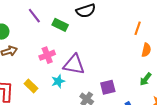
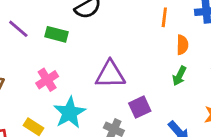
purple triangle: (74, 65) -> (110, 74), moved
green arrow: (146, 79) -> (179, 76), moved
cyan star: (58, 81) -> (70, 113), size x1.6

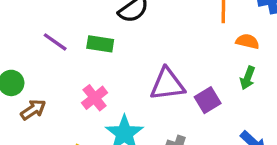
orange semicircle: (182, 45) -> (247, 41), turned -72
purple square: (140, 107) -> (208, 100), moved

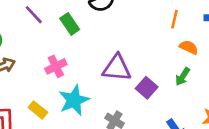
green rectangle: (100, 44) -> (70, 24), turned 35
purple square: (208, 100) -> (147, 88), turned -30

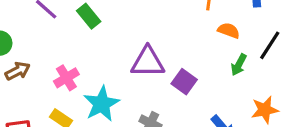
pink cross: (56, 66) -> (66, 78), moved
green arrow: (183, 77) -> (239, 65), moved

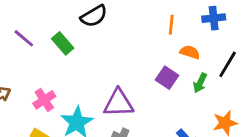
purple triangle: (148, 62) -> (119, 103), moved
purple square: (184, 82) -> (167, 78), moved

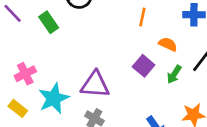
orange line: (171, 25) -> (142, 17), moved

